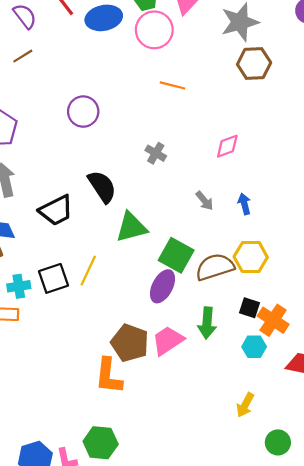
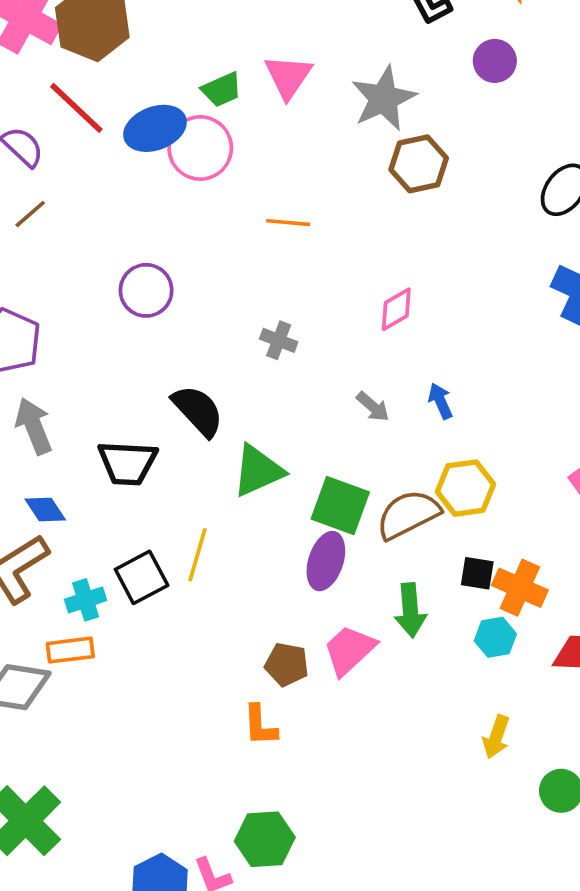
pink circle: (154, 30) -> (200, 148), moved
black trapezoid: (56, 210) -> (128, 463), turned 39
brown pentagon: (130, 343) -> (287, 664), size x0.7
orange L-shape: (109, 376) -> (260, 725), size x0.7

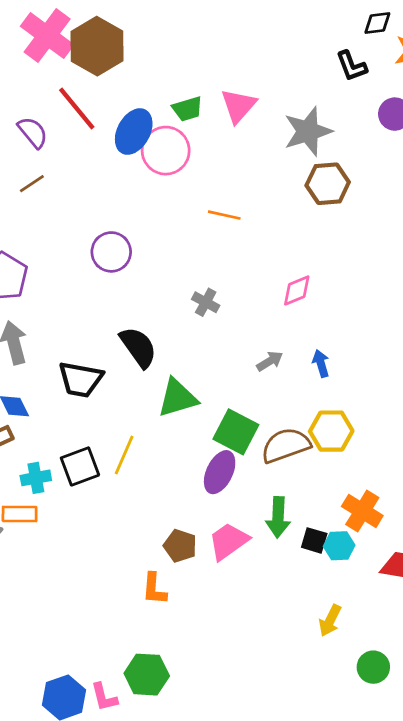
blue ellipse: (155, 128) -> (134, 132), turned -48
gray arrow: (373, 407) -> (270, 361), turned -80
black square: (477, 573) -> (314, 540), moved

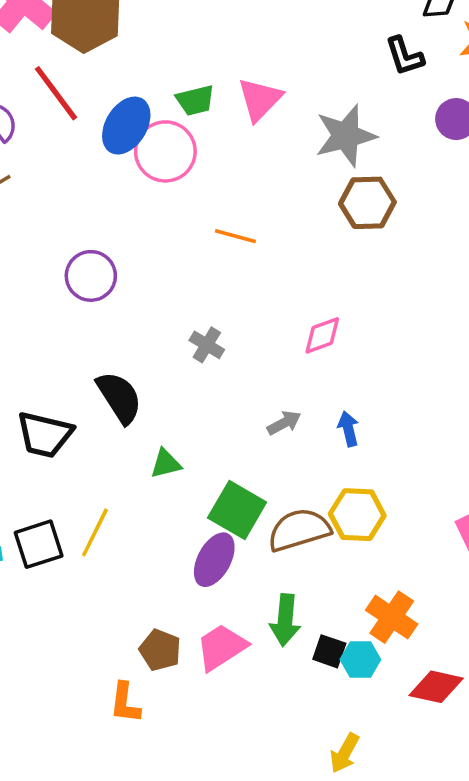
green triangle: (177, 398) -> (166, 464), size x0.6

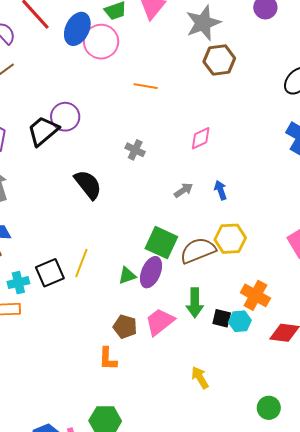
black trapezoid: (45, 435) -> (43, 131), moved, turned 132
green triangle: (166, 464) -> (127, 275), moved
yellow arrow: (345, 753) -> (200, 378), moved, turned 125

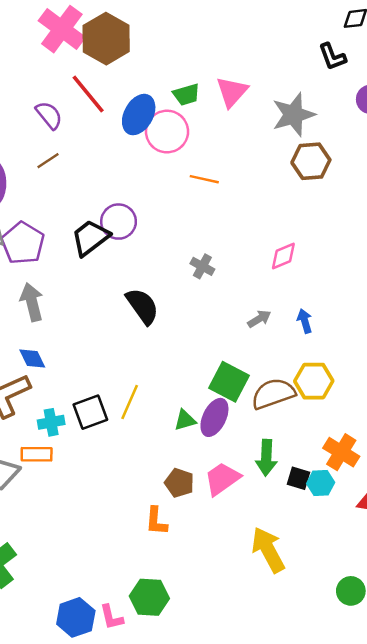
orange line: (146, 86) -> (204, 179), moved
yellow arrow: (200, 378) -> (268, 550), size x1.6

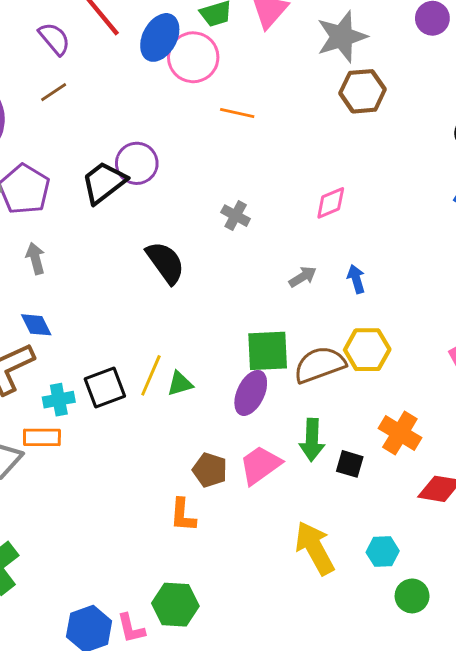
gray arrow: (32, 302) -> (35, 258), size x0.7
green square: (229, 382) -> (268, 351), turned -30
green triangle: (185, 420) -> (180, 384), moved
cyan hexagon: (321, 483) -> (383, 552), moved

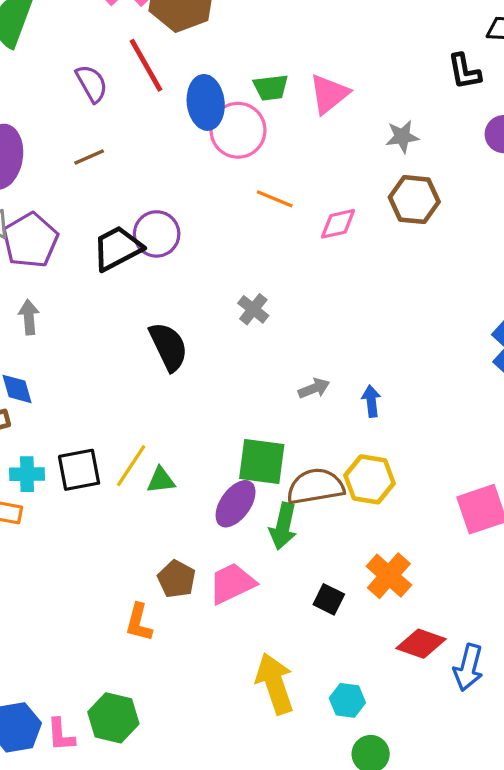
blue ellipse: (160, 37) -> (206, 102), turned -45
gray star: (342, 37) -> (402, 137), size x0.6
brown line: (54, 92) -> (89, 157), moved
pink diamond: (331, 203) -> (338, 224), moved
green arrow: (312, 440) -> (283, 526), moved

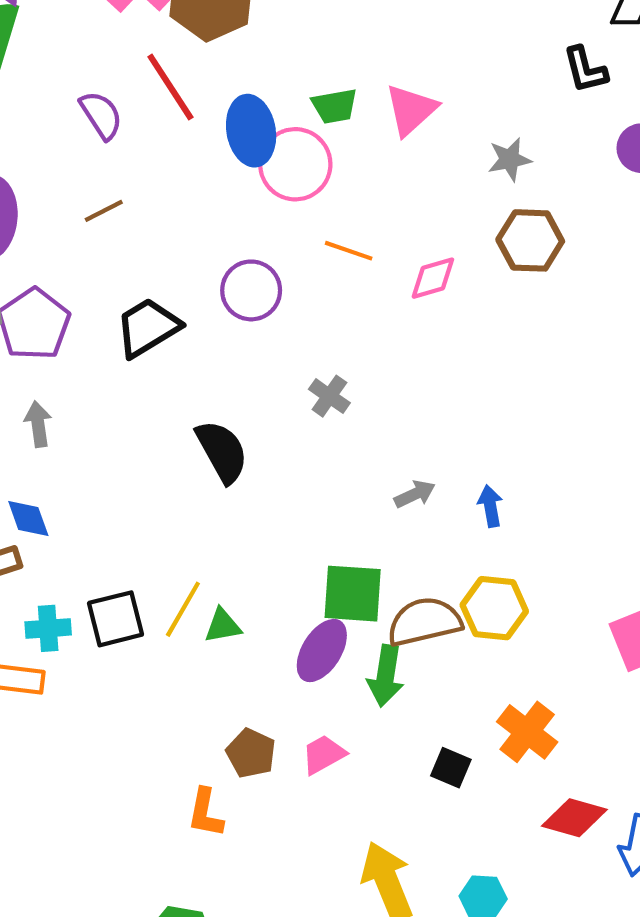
purple circle: (157, 234) -> (251, 290), moved
pink trapezoid: (232, 583) -> (324, 754), size x0.7

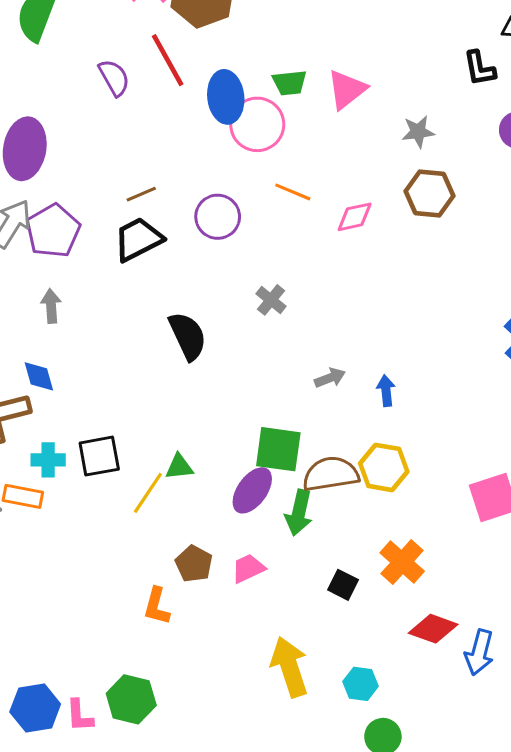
brown line: (104, 211) -> (141, 194), moved
yellow line: (183, 609) -> (148, 493), moved

